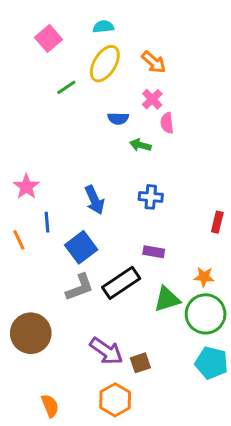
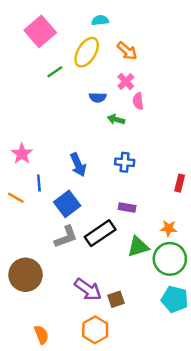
cyan semicircle: (103, 27) -> (100, 20), moved
pink square: (49, 38) -> (40, 31), size x1.4
orange line: (19, 240) -> (16, 198), turned -35

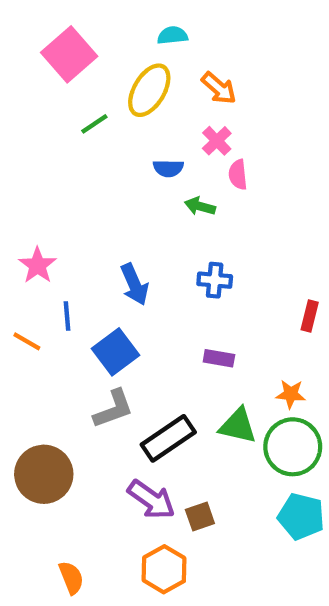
black rectangle: (100, 233) -> (168, 438), moved
green triangle: (138, 247) -> (238, 426), turned 30

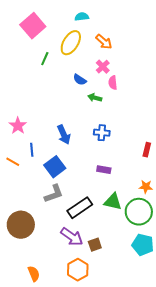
green line: (94, 124) -> (45, 59), turned -32
blue semicircle: (168, 168) -> (80, 80), turned 32
orange star: (291, 394) -> (146, 187), moved

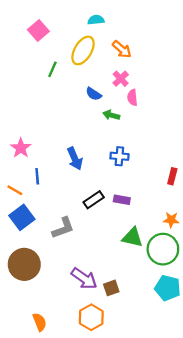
pink square: (33, 26) -> (38, 31), size x0.7
blue square: (55, 167) -> (22, 217), moved
black rectangle: (80, 208) -> (94, 200), moved, size x0.7

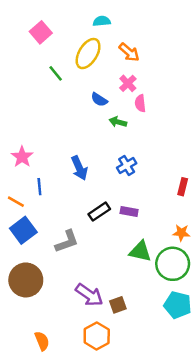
green line: (52, 69) -> (56, 73), turned -63
blue cross: (119, 156) -> (127, 166), turned -36

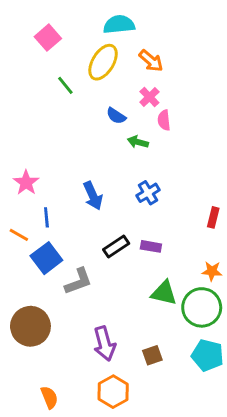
cyan semicircle: (102, 21) -> (119, 24), size x1.5
blue square: (23, 230) -> (46, 258), moved
purple arrow: (89, 295) -> (104, 344), turned 40
brown square: (118, 305) -> (152, 355), moved

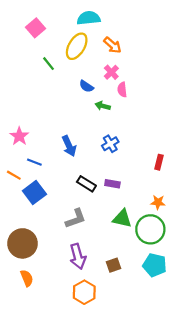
blue line: (46, 217) -> (34, 162), turned -64
black rectangle: (116, 246) -> (86, 184), turned 66
gray L-shape: (78, 281) -> (76, 219), moved
orange semicircle: (49, 397) -> (27, 278), moved

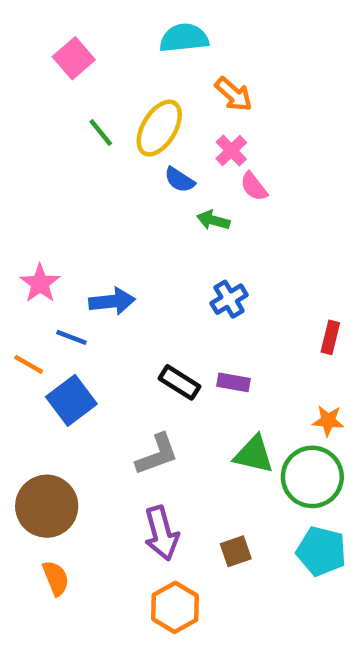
yellow ellipse: (77, 46) -> (159, 128), moved
pink semicircle: (122, 90) -> (254, 187), turned -32
blue arrow: (69, 146) -> (112, 301), moved, turned -72

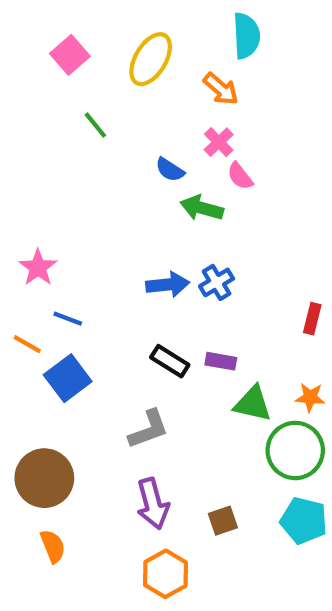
cyan semicircle: (184, 38) -> (246, 36), moved, turned 93
yellow ellipse: (159, 128) -> (151, 59), moved
green arrow: (213, 220) -> (202, 208), size x1.4
blue arrow: (112, 301) -> (168, 285), moved
green triangle: (254, 454) -> (253, 404), moved

